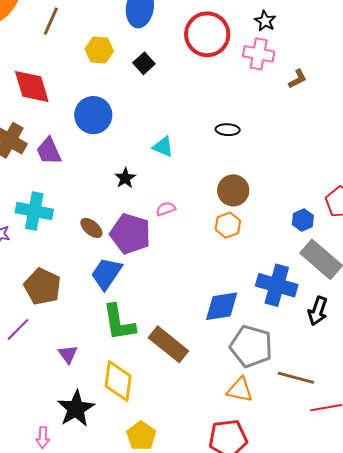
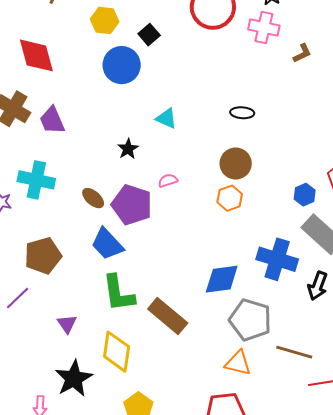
blue circle: (93, 115) -> (122, 65), moved
black ellipse: (228, 130) -> (242, 113), moved
blue trapezoid: (106, 274) -> (107, 244), turned -78
brown pentagon: (42, 287) -> (43, 256), turned 30

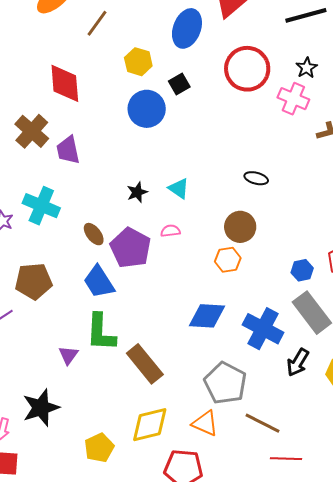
cyan triangle: (166, 118) -> (179, 188), moved
blue diamond: (222, 279) -> (207, 316), moved
purple triangle: (67, 324) -> (68, 355), moved
yellow diamond: (117, 352) -> (150, 425), moved, turned 57

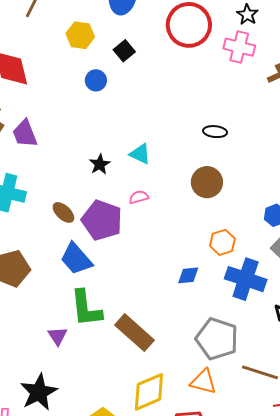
blue circle: (147, 109) -> (96, 80), size x0.6
orange hexagon: (228, 260) -> (222, 242), moved
blue diamond: (207, 316) -> (188, 275), size x0.6

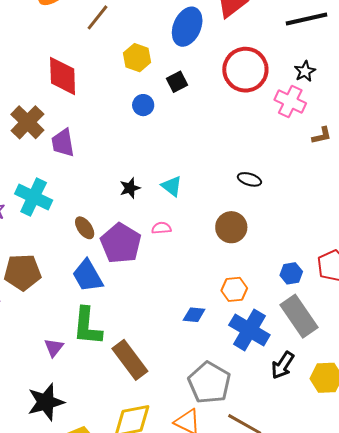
black star: (39, 392) -> (46, 402), moved

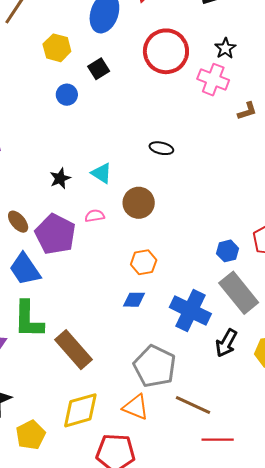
black ellipse: (249, 179) -> (161, 148), moved
brown circle: (231, 227) -> (139, 203), moved
orange hexagon: (234, 289) -> (144, 262), moved

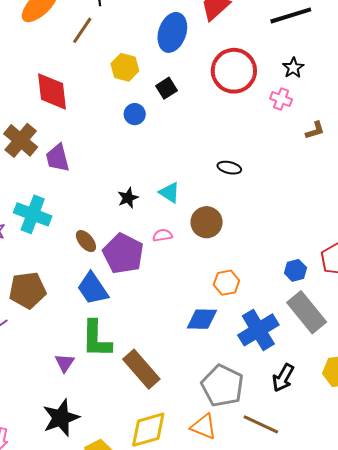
pink cross: (213, 80) -> (281, 99), size x0.7
orange hexagon: (144, 262) -> (226, 283), moved
blue diamond: (134, 300) -> (202, 319), size x1.4
blue cross: (190, 311) -> (258, 330), turned 33
black arrow: (226, 343) -> (283, 378), moved

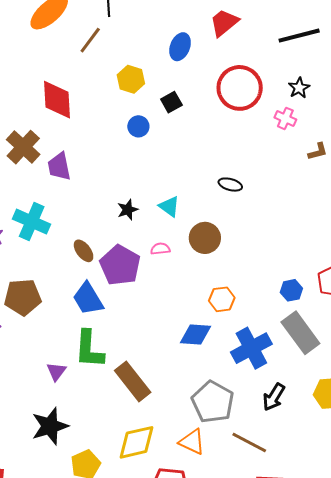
blue ellipse: (172, 32) -> (180, 47), size x0.7

